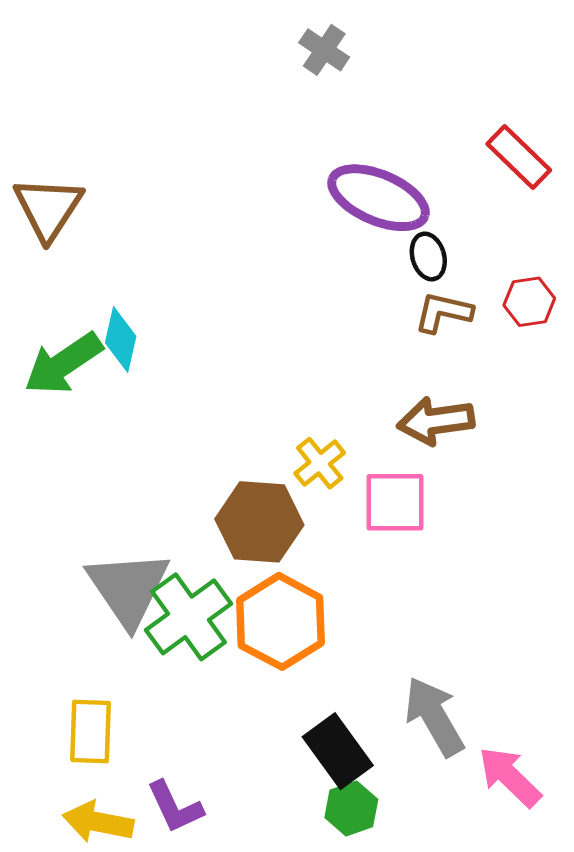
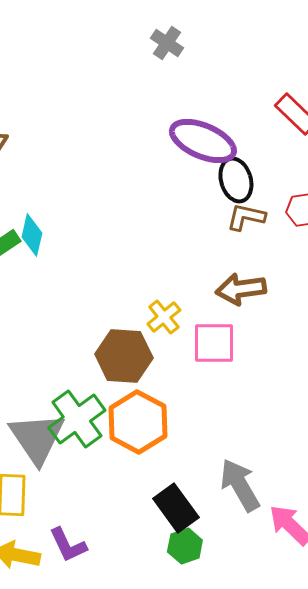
black ellipse: (428, 257) -> (236, 180), size x1.4
gray triangle: (128, 588) -> (37, 438), moved

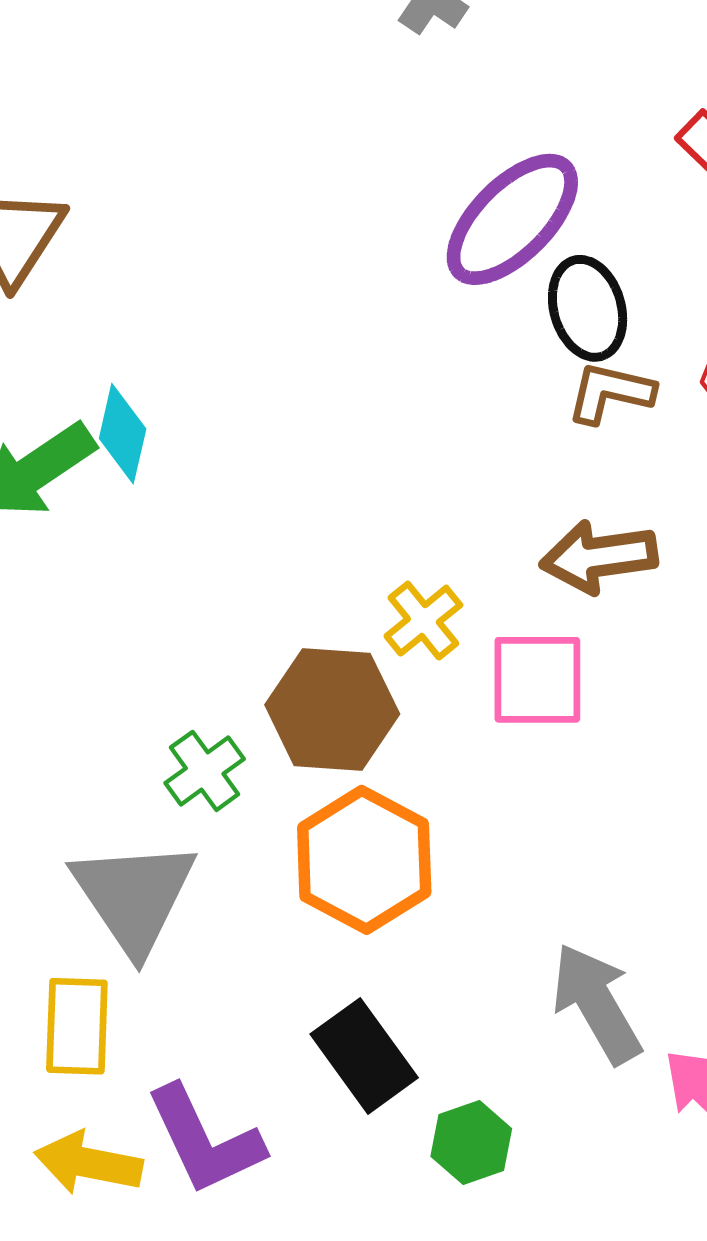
purple ellipse: (203, 141) -> (512, 219), turned -68
green cross: (77, 419) -> (205, 771), moved, size x0.6
black rectangle: (176, 508) -> (364, 1056), moved
purple L-shape: (68, 545) -> (205, 1140), size x1.4

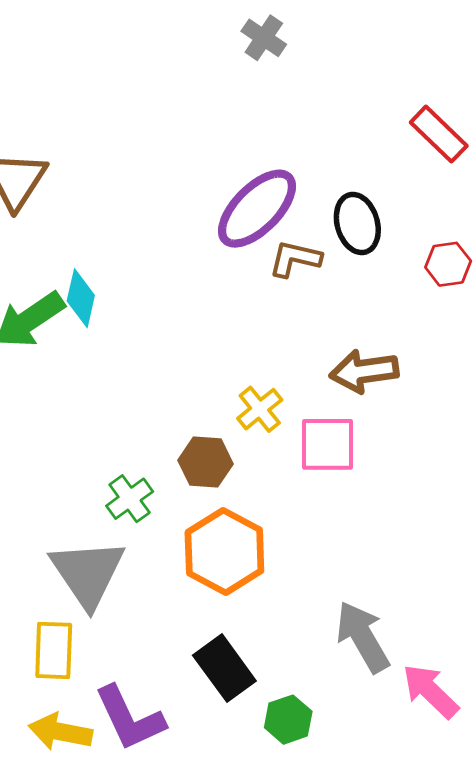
purple ellipse: (512, 219) -> (257, 209), moved
brown L-shape: (610, 393) -> (295, 259), moved
brown hexagon: (332, 709) -> (206, 462), size x0.7

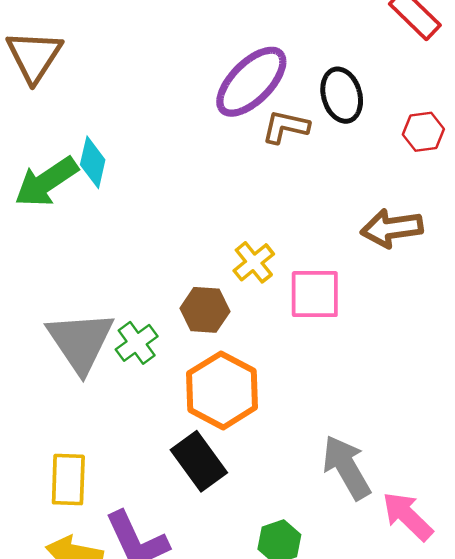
brown arrow: (364, 371) -> (392, 228), moved
gray triangle: (88, 573) -> (80, 342), moved
black rectangle: (224, 668) -> (199, 461), moved

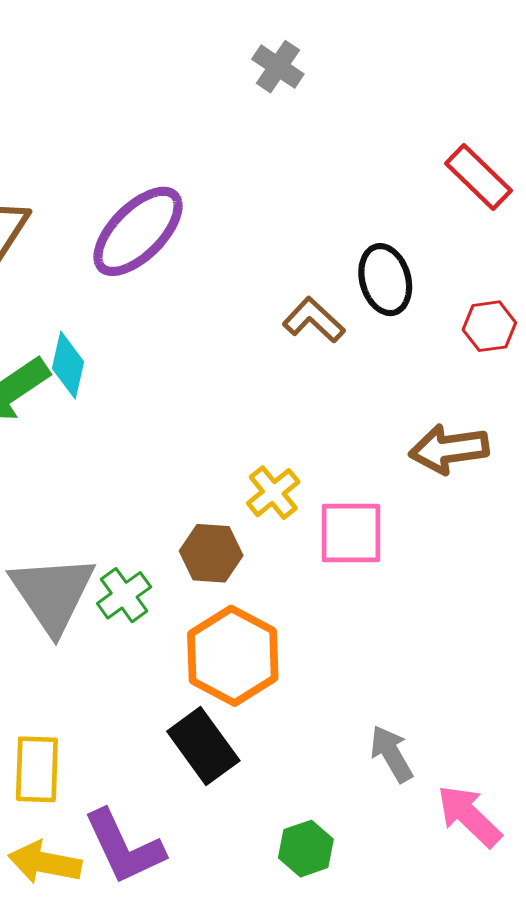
purple ellipse: (251, 82) -> (138, 231), moved
brown L-shape: (286, 127) -> (314, 320), turned 30
gray arrow: (347, 467) -> (391, 754), size x0.7

